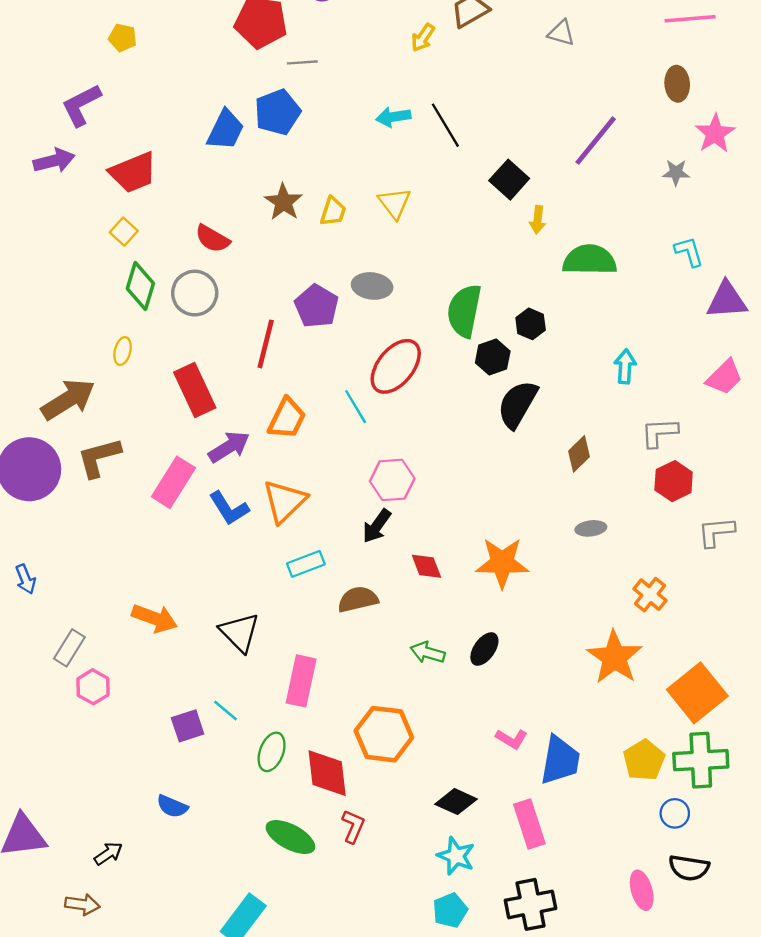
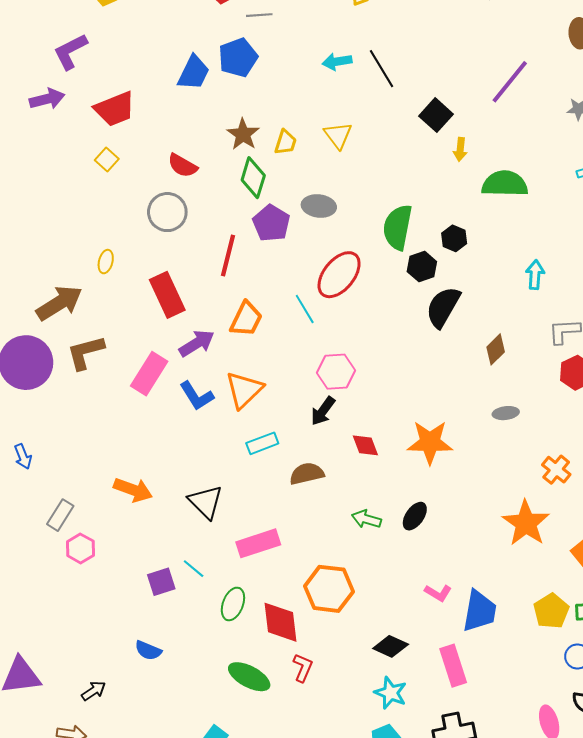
green diamond: (140, 286) -> (253, 178), moved
pink rectangle: (301, 681) -> (258, 543), turned 60

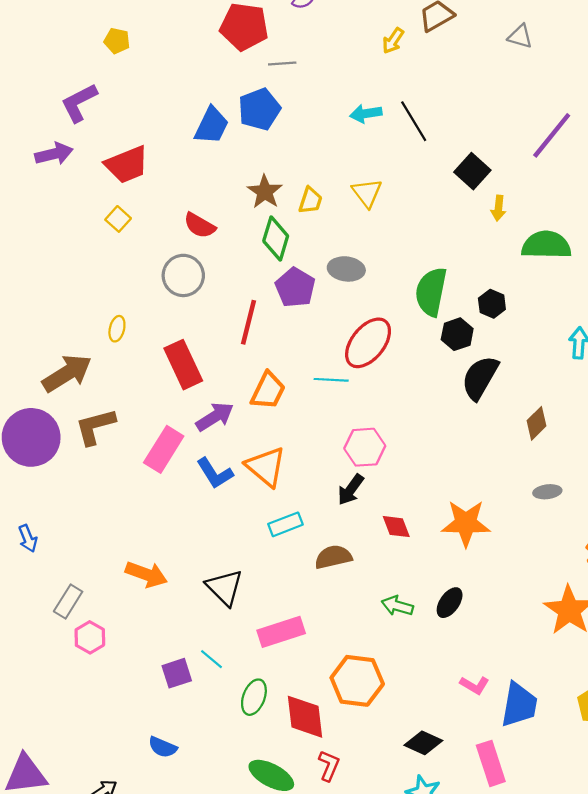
cyan line: (305, 309) -> (331, 380), turned -56
orange triangle: (244, 390) -> (266, 467), turned -36

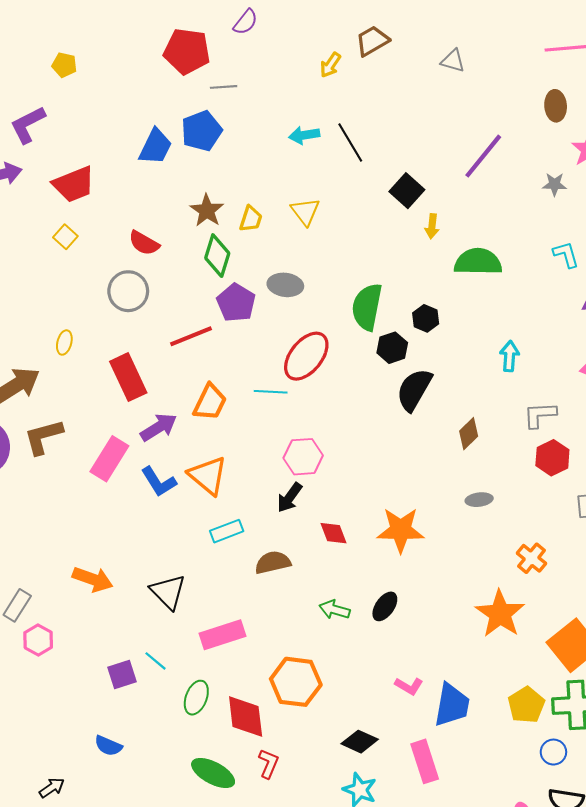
red line: (248, 322) -> (191, 336), turned 54

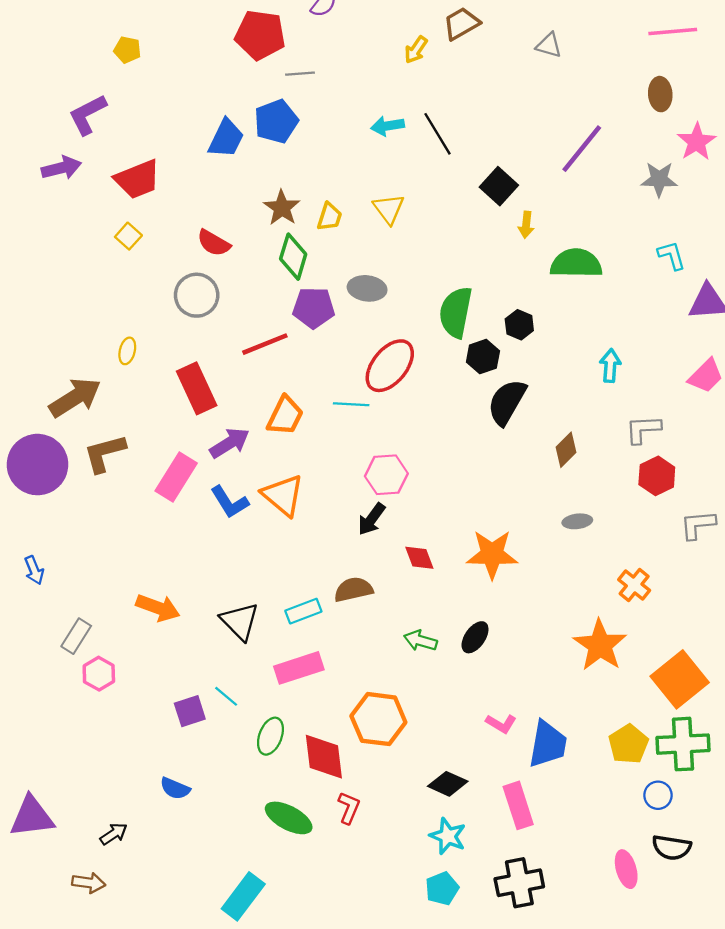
gray star: (555, 184) -> (659, 179), size x1.4
purple pentagon: (236, 303) -> (314, 308), turned -30
cyan rectangle: (227, 531) -> (303, 611), moved

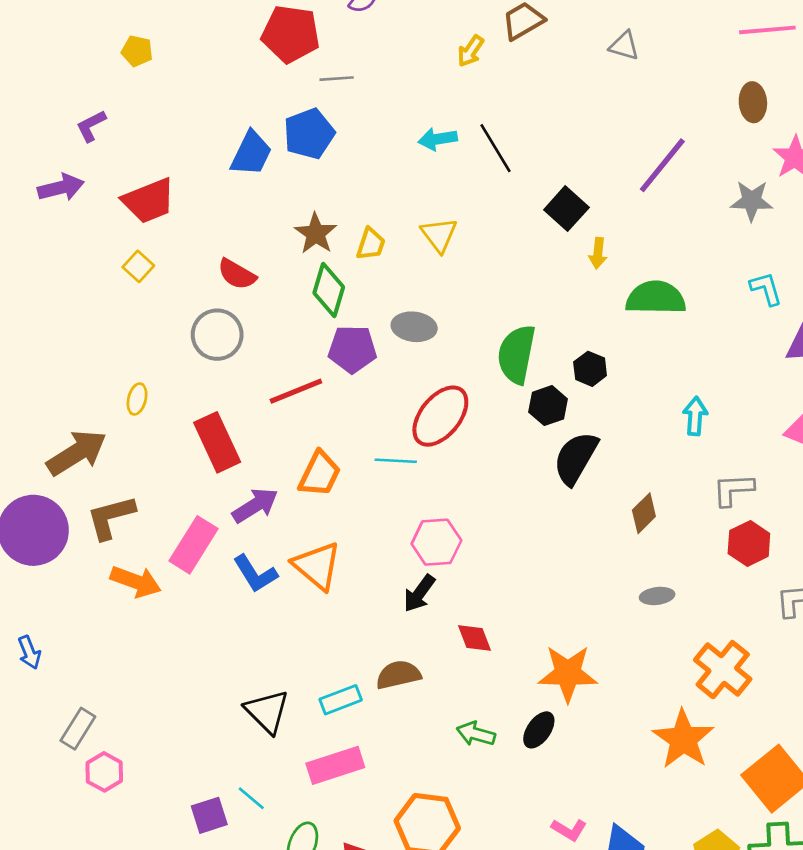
purple L-shape: (88, 115) -> (91, 126), size x0.7
orange star: (492, 554) -> (568, 673), moved
orange cross: (634, 585) -> (723, 670), size x1.5
orange arrow: (158, 608) -> (136, 582), moved

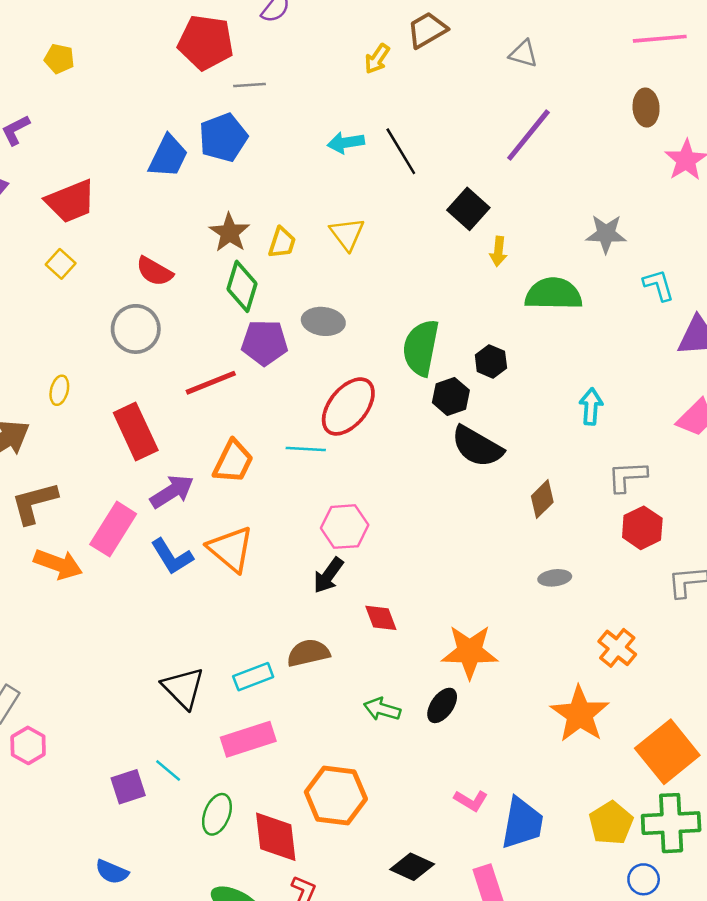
purple line: (662, 165) -> (528, 135), moved
gray star: (752, 201) -> (606, 234), moved
black semicircle: (576, 458) -> (477, 447), turned -90
orange cross: (723, 670) -> (617, 648), size x0.7

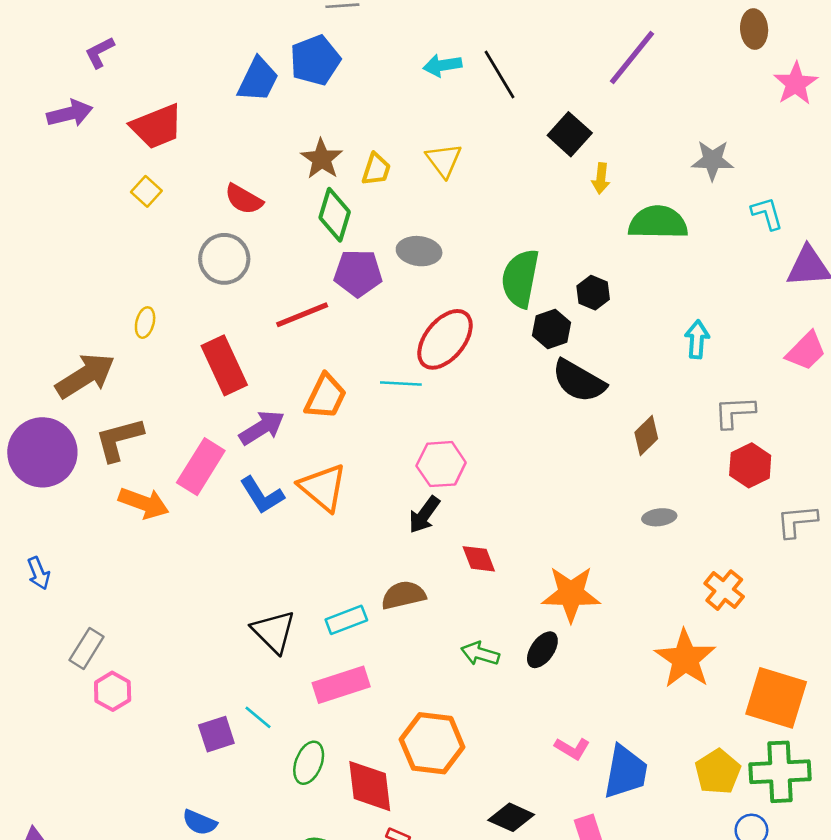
orange square: (667, 752) -> (776, 698), turned -34

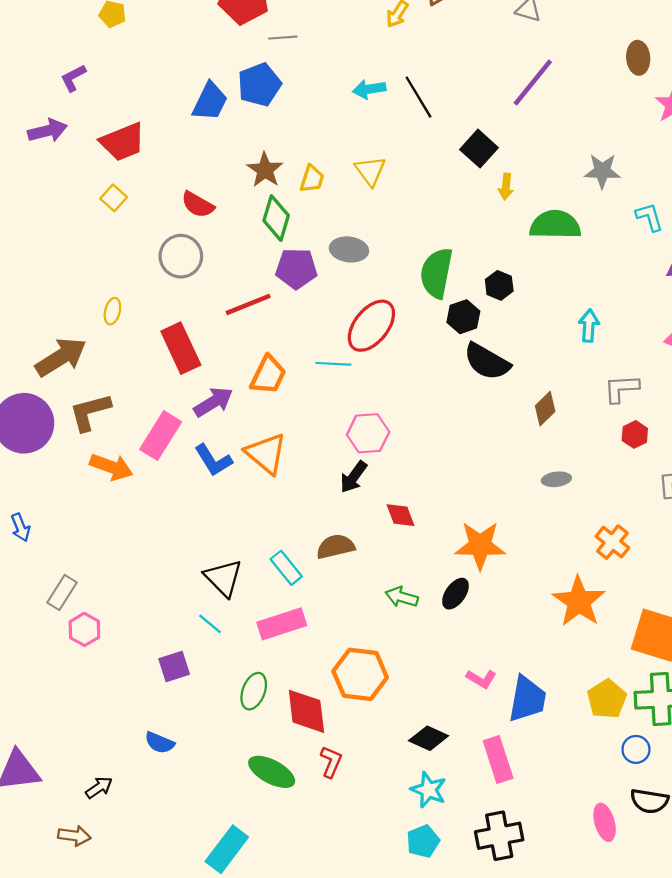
red hexagon: (750, 465) -> (635, 434), size x0.7
cyan rectangle: (346, 620) -> (286, 568), turned 72
cyan line: (258, 717) -> (210, 624), moved

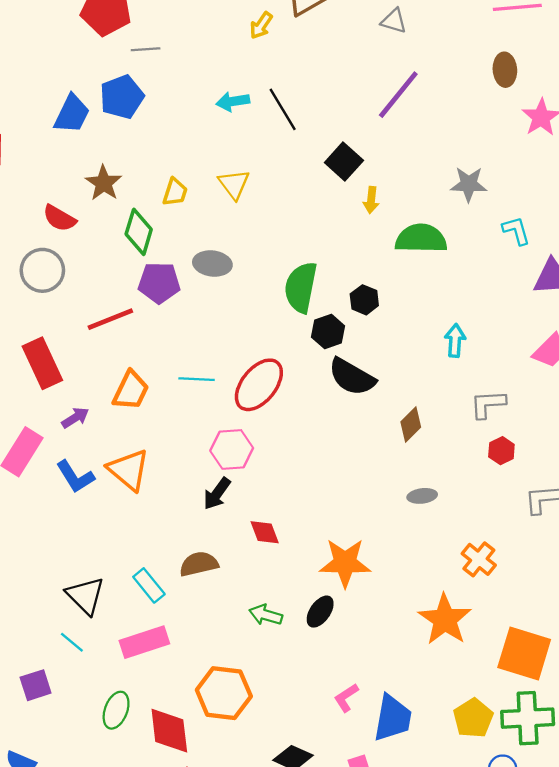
brown star: (265, 170) -> (104, 183), moved
red ellipse: (371, 326) -> (259, 385), moved
purple arrow: (213, 402) -> (75, 418), size x0.7
pink L-shape: (481, 679) -> (346, 698), turned 116

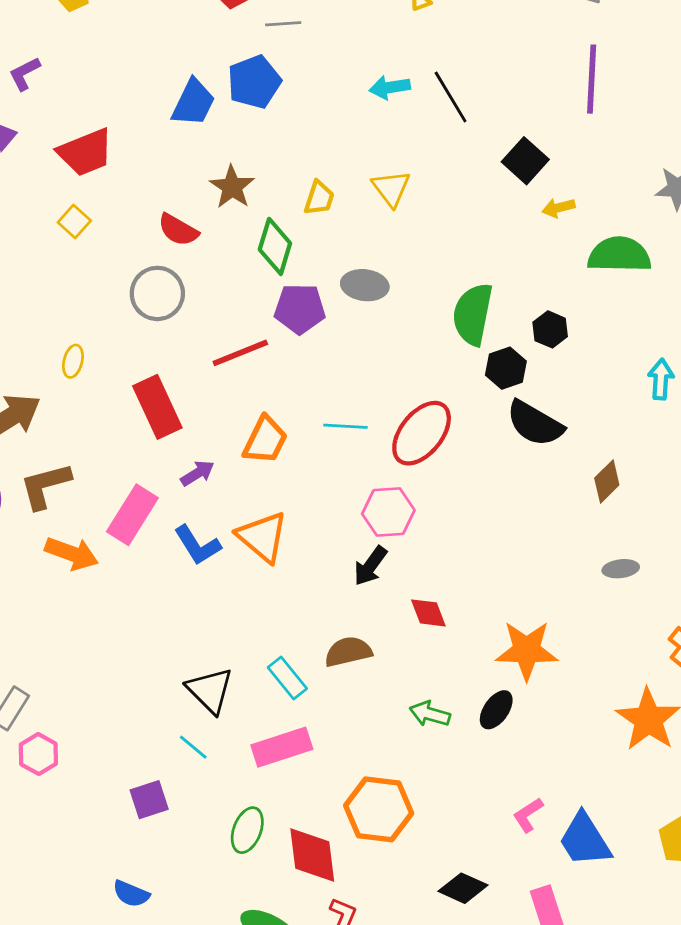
purple line: (398, 95) -> (592, 79), turned -36
yellow arrow: (371, 200) -> (558, 208), turned 70
blue trapezoid: (393, 718) -> (585, 840), turned 138

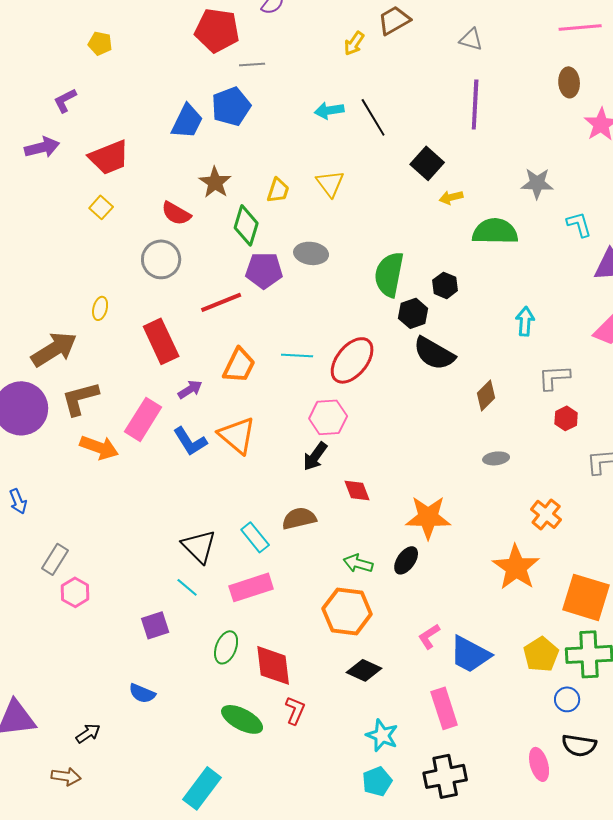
orange hexagon: (379, 809) -> (347, 611), moved
blue trapezoid: (585, 840) -> (470, 654), turned -30
black diamond: (463, 888) -> (364, 670), moved

